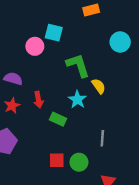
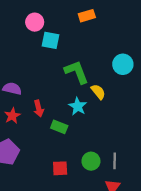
cyan circle: (120, 42) -> (123, 64), moved
pink circle: (35, 46) -> (35, 22), moved
gray line: (102, 138) -> (115, 161), moved
green circle: (79, 162) -> (91, 161), moved

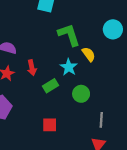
green rectangle: (59, 127) -> (50, 86), turned -56
green circle: (91, 161) -> (81, 94), moved

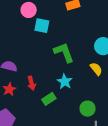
yellow semicircle: (89, 54) -> (96, 69), moved
green circle: (81, 94) -> (88, 109), moved

